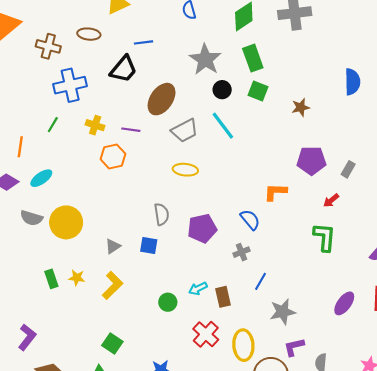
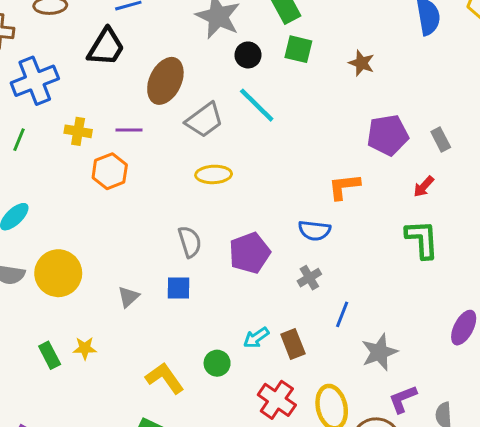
brown star: (301, 107) -> (361, 63), turned -30
gray rectangle: (348, 169) -> (441, 140), turned -49
blue semicircle: (250, 220) -> (315, 230), turned 145
yellow L-shape: (112, 285) -> (165, 378), moved, turned -72

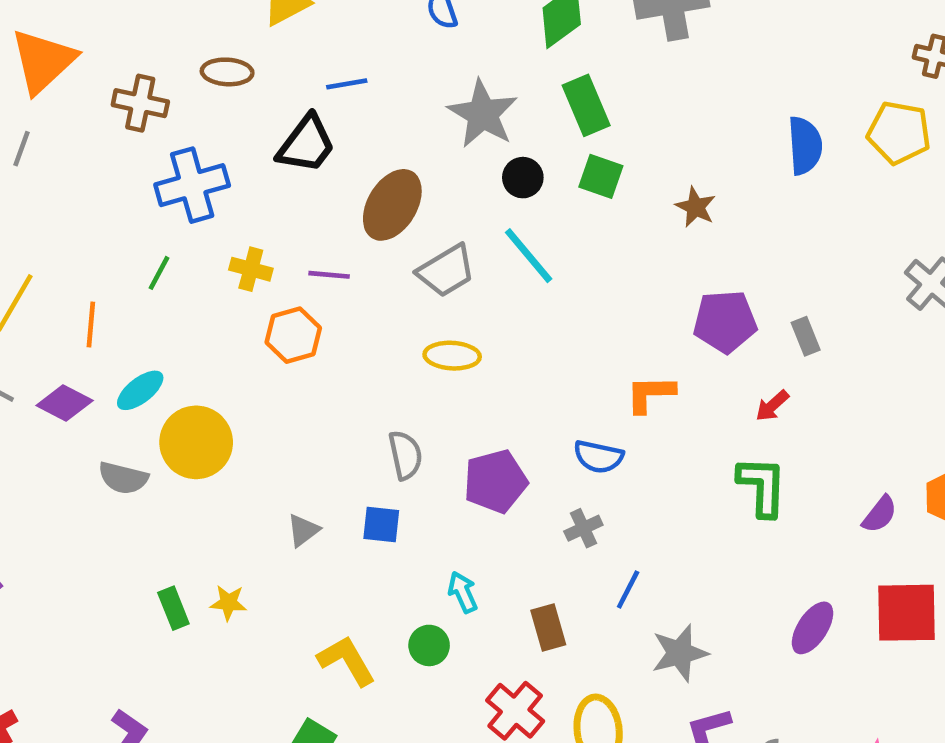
yellow circle: (58, 273) -> (196, 442), moved
cyan arrow: (256, 338) -> (463, 592), moved, turned 95

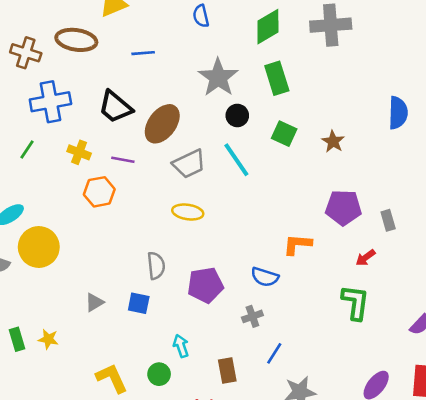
brown ellipse: (227, 72) -> (76, 40), size x1.4
black trapezoid: (306, 144) -> (115, 107), moved, turned 87
green square: (601, 176) -> (284, 134), moved

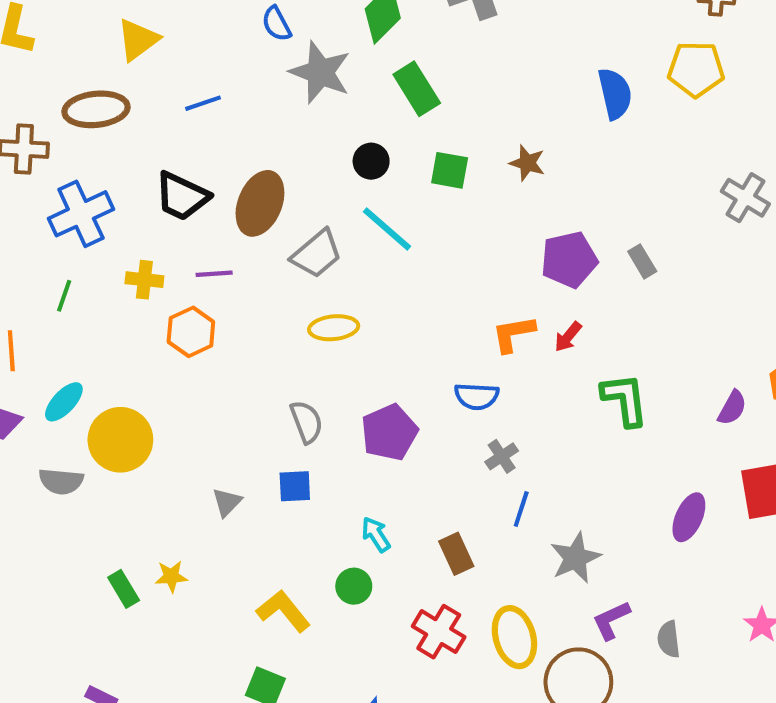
gray star: (218, 77) -> (320, 72), moved
red arrow: (365, 258) -> (568, 337), moved
gray cross: (252, 316) -> (502, 456), moved

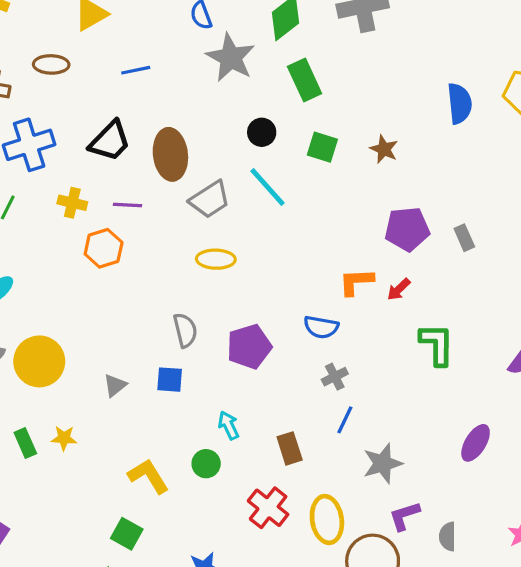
brown ellipse: (96, 109) -> (51, 64), size x0.7
black trapezoid: (182, 196) -> (110, 141), turned -78
brown ellipse: (260, 203) -> (170, 154), turned -36
yellow circle: (120, 440) -> (39, 361), moved

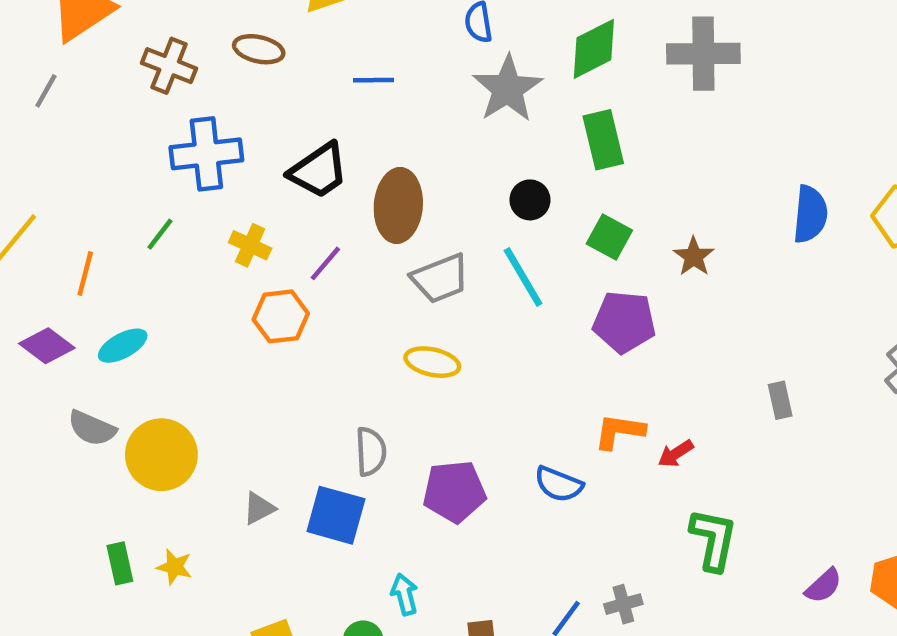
purple line: (127, 205) -> (325, 263), turned -64
purple pentagon: (407, 229) -> (624, 322), moved
gray cross: (335, 377) -> (623, 604), moved
blue square: (170, 380) -> (336, 515), size x1.5

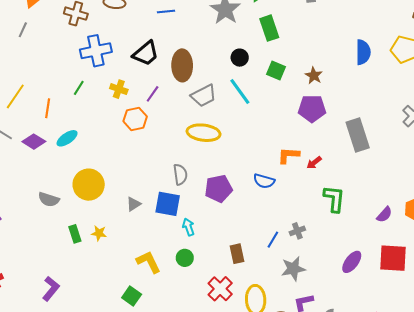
purple pentagon: (624, 322) -> (312, 109), moved
yellow ellipse: (432, 362) -> (204, 133), size x1.4
gray rectangle: (780, 400) -> (358, 135), size x2.0
gray semicircle: (92, 428) -> (49, 199), moved
cyan arrow: (404, 594) -> (188, 227), moved

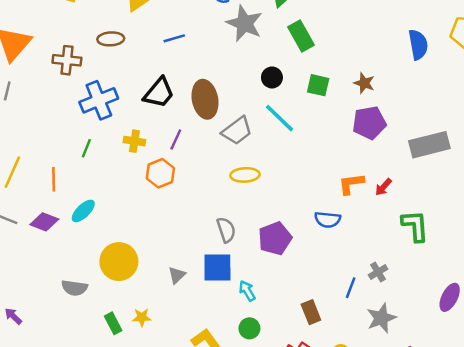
yellow ellipse: (204, 133) -> (245, 175), size x0.7
gray rectangle: (358, 135) -> (429, 145), turned -76

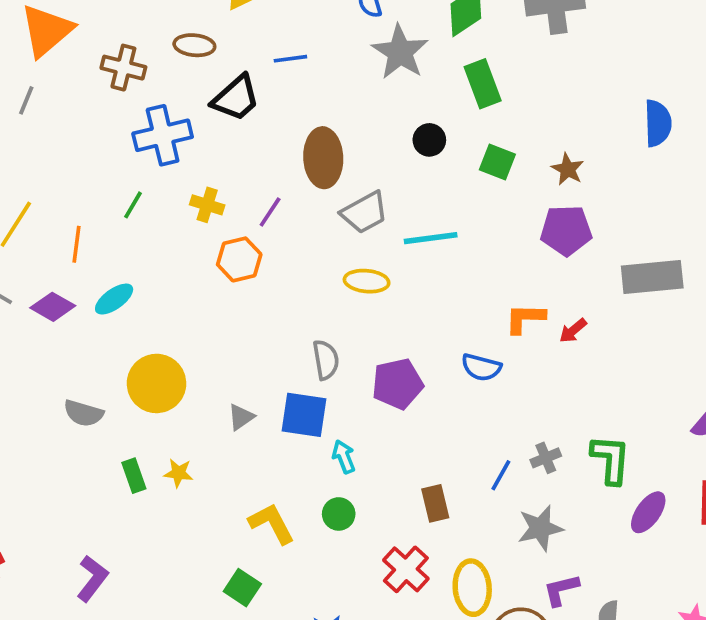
black trapezoid: (159, 93) -> (236, 98), moved
cyan line: (279, 118) -> (431, 238), moved, turned -60
green L-shape: (415, 226) -> (611, 459), moved

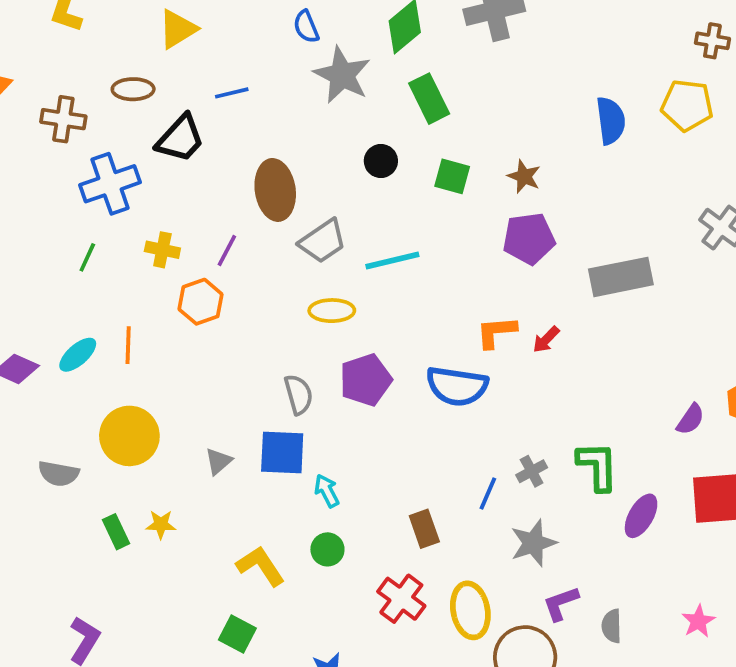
orange line: (76, 244) -> (128, 345), moved
blue semicircle: (481, 367) -> (457, 386), size x1.5
purple pentagon: (397, 384) -> (366, 380), moved

